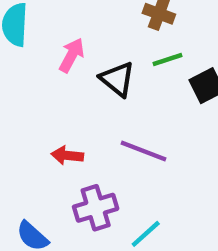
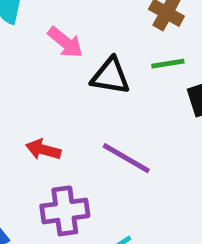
pink arrow: (72, 55) -> (65, 42), turned 92
black triangle: (117, 79) -> (110, 76), turned -39

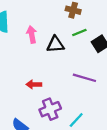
pink arrow: (65, 42) -> (32, 34), turned -126
purple line: (126, 158) -> (84, 78), moved

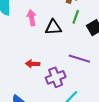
green line: (79, 32) -> (76, 17), turned -48
purple cross: (50, 109) -> (56, 77), moved

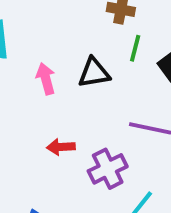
pink arrow: (32, 18) -> (46, 79), moved

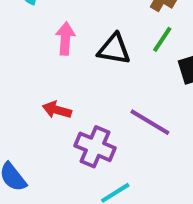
purple cross: (108, 169) -> (95, 147), turned 30

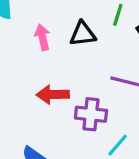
red arrow: (57, 110) -> (53, 95), size x1.4

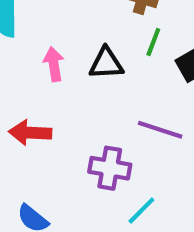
red arrow: (53, 95) -> (30, 133), moved

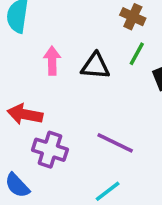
purple line: (160, 130) -> (115, 143), moved
purple cross: (110, 168) -> (50, 150), moved

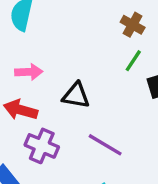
pink arrow: (52, 61) -> (29, 72), moved, turned 84
black triangle: (95, 66) -> (76, 95), moved

